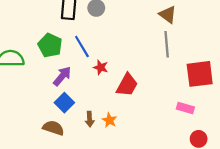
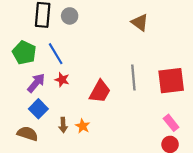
gray line: (167, 44) -> (133, 77), moved
red star: (101, 67) -> (62, 80), moved
pink rectangle: (185, 108) -> (171, 123), moved, turned 35

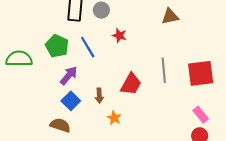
brown triangle: (140, 22) -> (170, 16), turned -48
red star: (62, 80) -> (119, 35), moved
brown arrow: (63, 125) -> (99, 96), moved

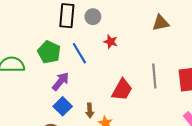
brown arrow: (99, 96) -> (90, 110), moved

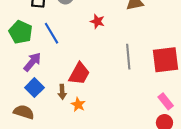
red star: (111, 42) -> (97, 21), moved
red trapezoid: (122, 90) -> (79, 74), moved

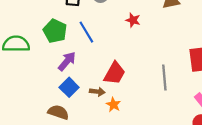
gray line: (128, 57) -> (164, 78), moved
brown arrow: (62, 92) -> (97, 92), turned -80

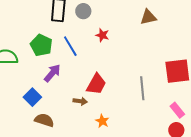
red star: (133, 20) -> (102, 35), moved
blue square: (69, 87) -> (32, 97), moved
orange star: (113, 105) -> (102, 121), moved

